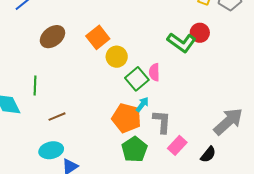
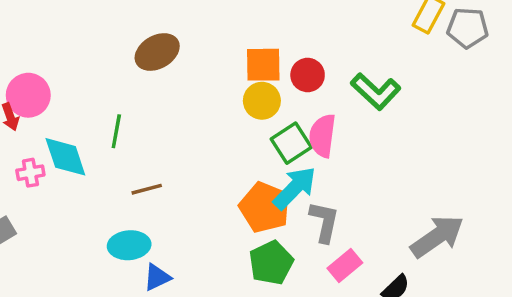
red circle: (200, 33) -> (308, 75), moved
orange square: (98, 37) -> (263, 65), moved, turned 30
pink semicircle: (154, 72) -> (322, 136), size x1.4
cyan arrow: (142, 104) -> (295, 188), size x1.8

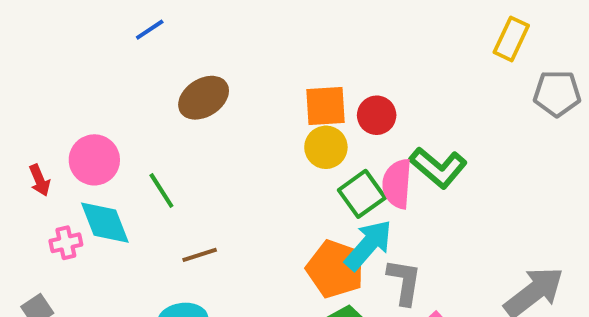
gray pentagon: (468, 28) -> (557, 93), moved
green L-shape: (376, 91) -> (438, 168), moved
pink circle: (28, 95) -> (94, 160), moved
green line: (116, 131) -> (161, 191), turned -40

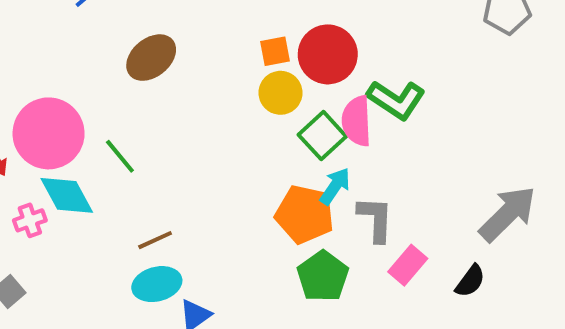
orange square: (325, 106) -> (275, 51), size x0.7
red circle: (377, 115) -> (328, 54), size x1.5
pink circle: (94, 160) -> (49, 133), size x1.4
cyan arrow: (368, 245) -> (335, 186), size x0.7
brown line: (200, 255) -> (155, 240), moved

